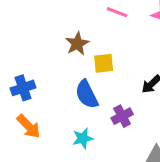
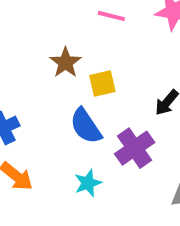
purple cross: (122, 116) -> (135, 148), size x1.4

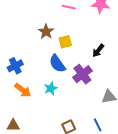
cyan star: (88, 183) -> (51, 88), moved

